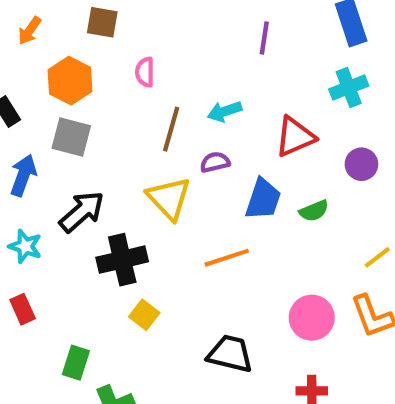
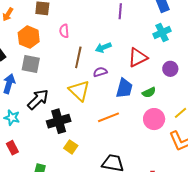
pink circle: (312, 318) -> (154, 119), moved

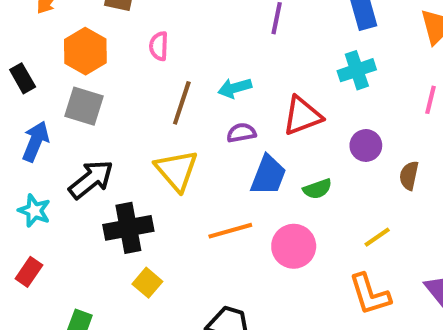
purple semicircle: (100, 72) -> (241, 133), moved
pink circle: (154, 119) -> (294, 246), moved
red rectangle: (12, 148) -> (29, 272), turned 56

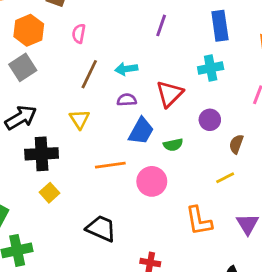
gray square: (84, 106) -> (23, 67), turned 32
red triangle: (302, 116) -> (170, 94), turned -32
yellow triangle: (177, 170) -> (79, 119), size x0.7
yellow line: (377, 237) -> (225, 178), moved

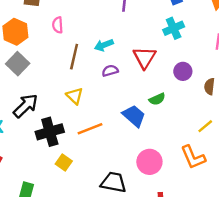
blue trapezoid: (141, 131) -> (134, 116), moved, turned -65
orange line: (110, 165) -> (90, 129), moved
yellow line: (225, 178) -> (205, 126), moved
pink circle: (152, 181) -> (149, 162), moved

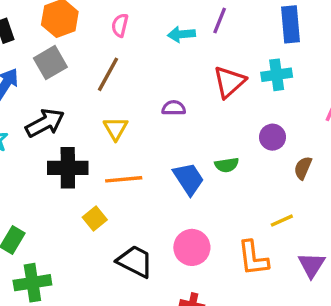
cyan arrow: (104, 45) -> (181, 34), moved
brown line: (74, 57) -> (108, 74), moved
red triangle: (144, 58) -> (229, 82), moved
yellow square: (64, 163) -> (95, 219), moved

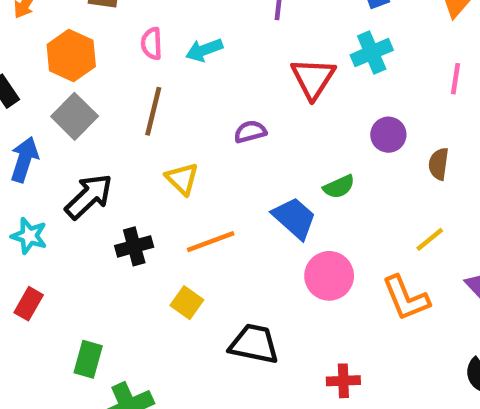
cyan arrow: (181, 34) -> (204, 50), moved
black cross: (68, 168) -> (134, 246), size x0.7
pink circle: (192, 247) -> (329, 276), moved

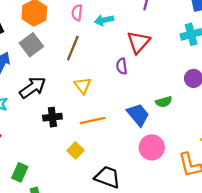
red triangle: (313, 78) -> (138, 42), moved
purple semicircle: (250, 132) -> (122, 66), turned -91

